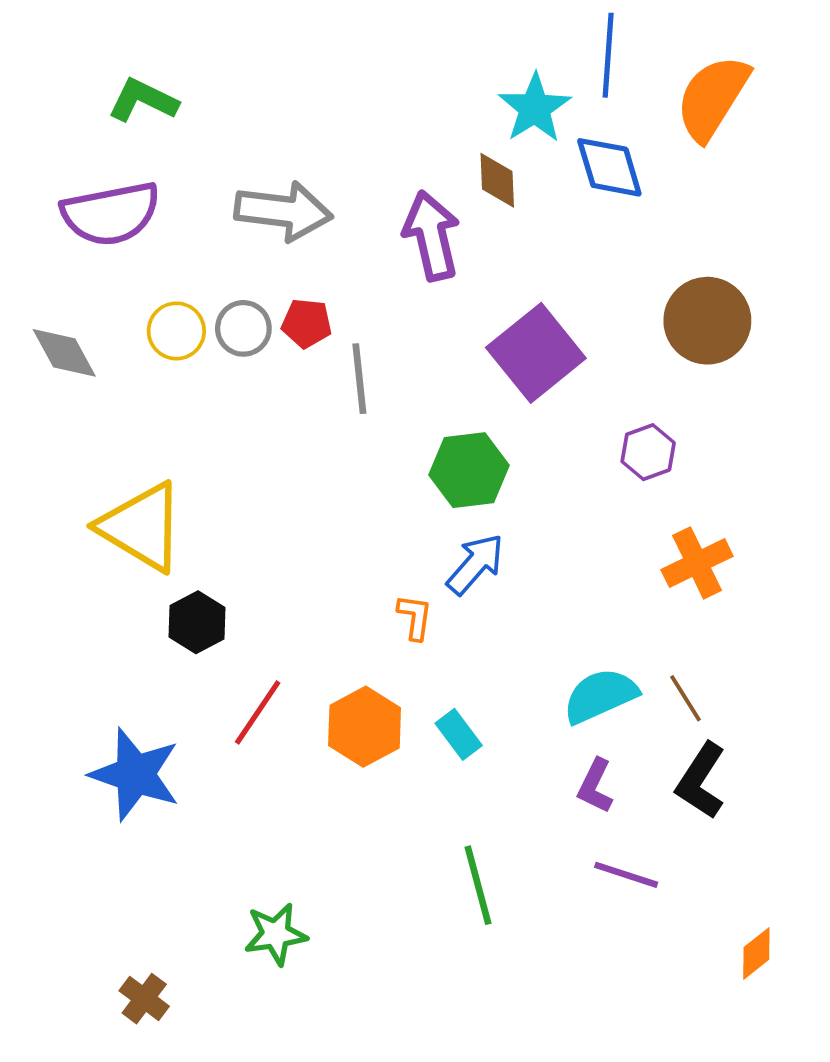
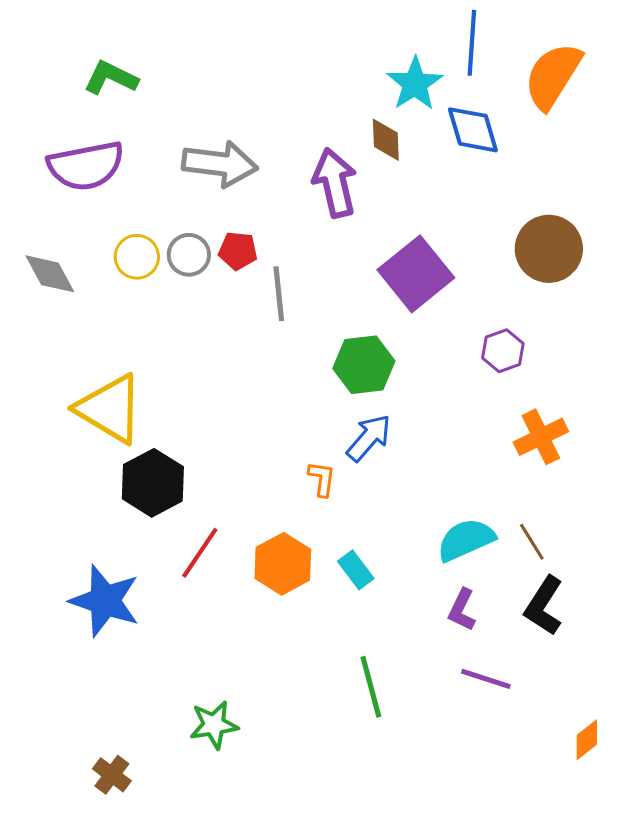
black hexagon: (197, 622) -> (153, 483), size x1.4

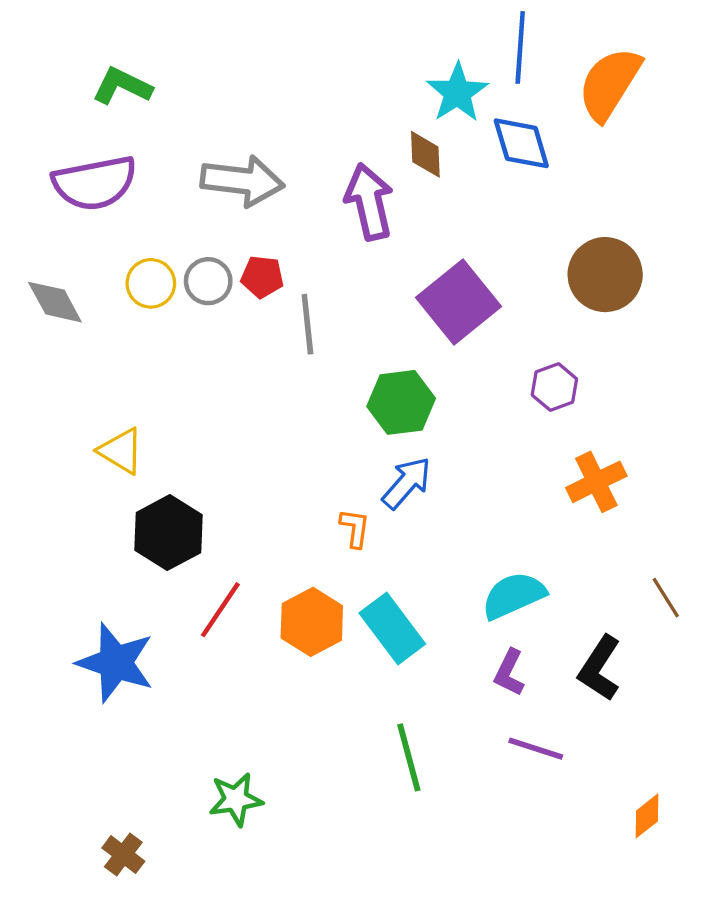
yellow triangle: (110, 409) -> (121, 451), size x0.6
brown line: (532, 542) -> (666, 598), moved
cyan rectangle: (356, 570) -> (392, 628), size x1.6

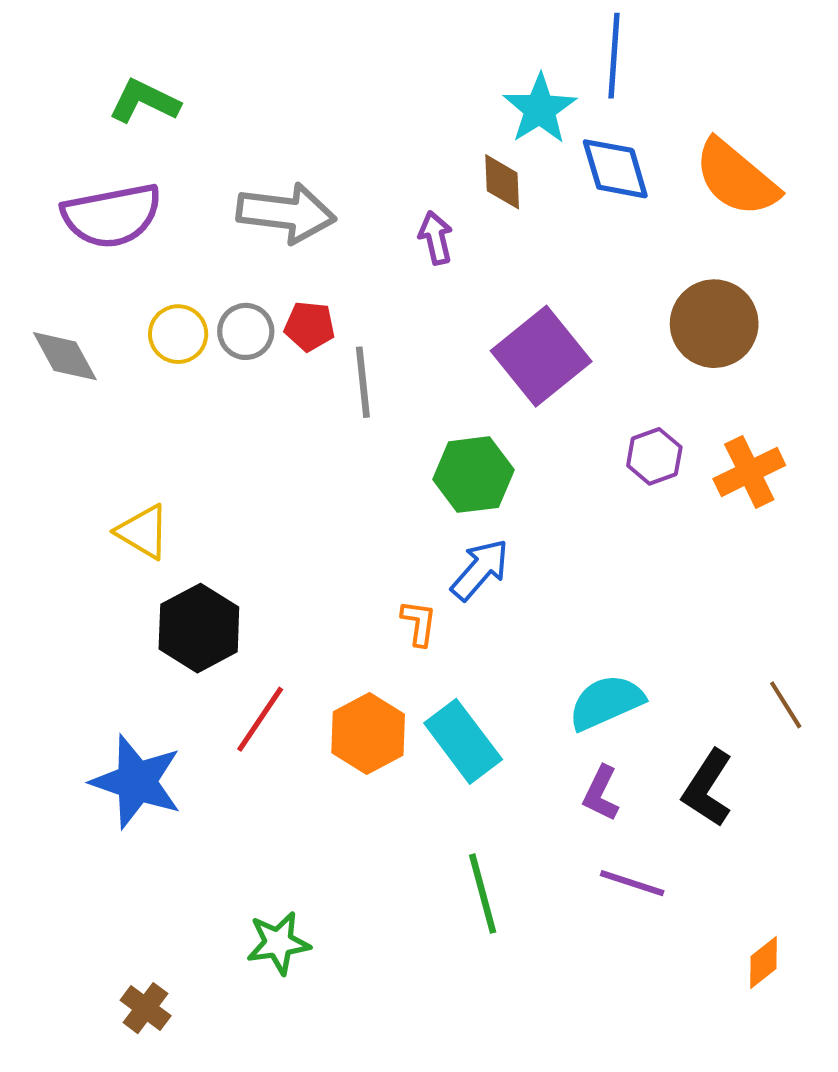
orange semicircle: (610, 84) -> (736, 178), moved, turned -82
purple arrow: (369, 202) -> (436, 238), size x0.6
orange cross: (596, 482) -> (749, 472), moved

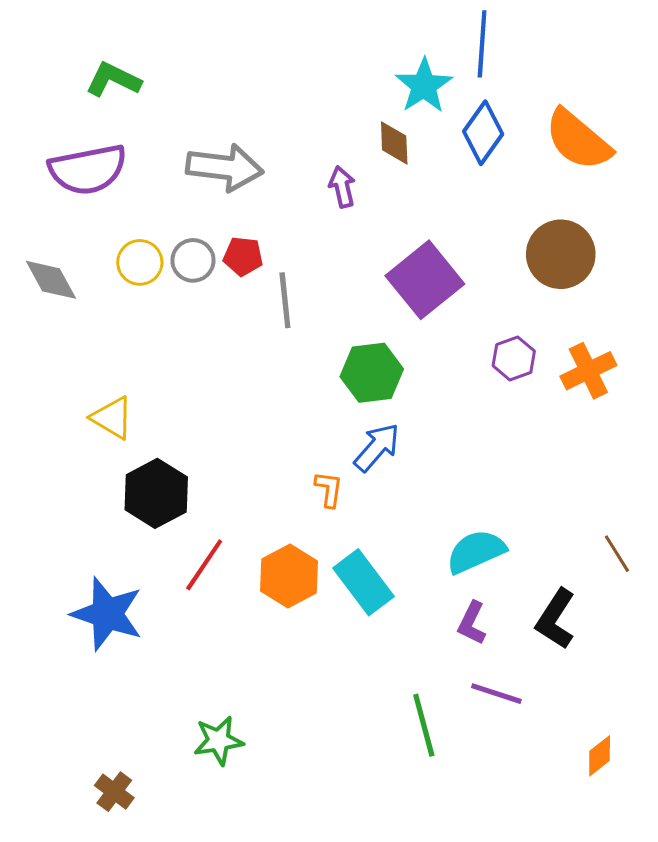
blue diamond: (615, 169) -> (483, 133), turned 52
green line: (483, 894) -> (424, 725), moved

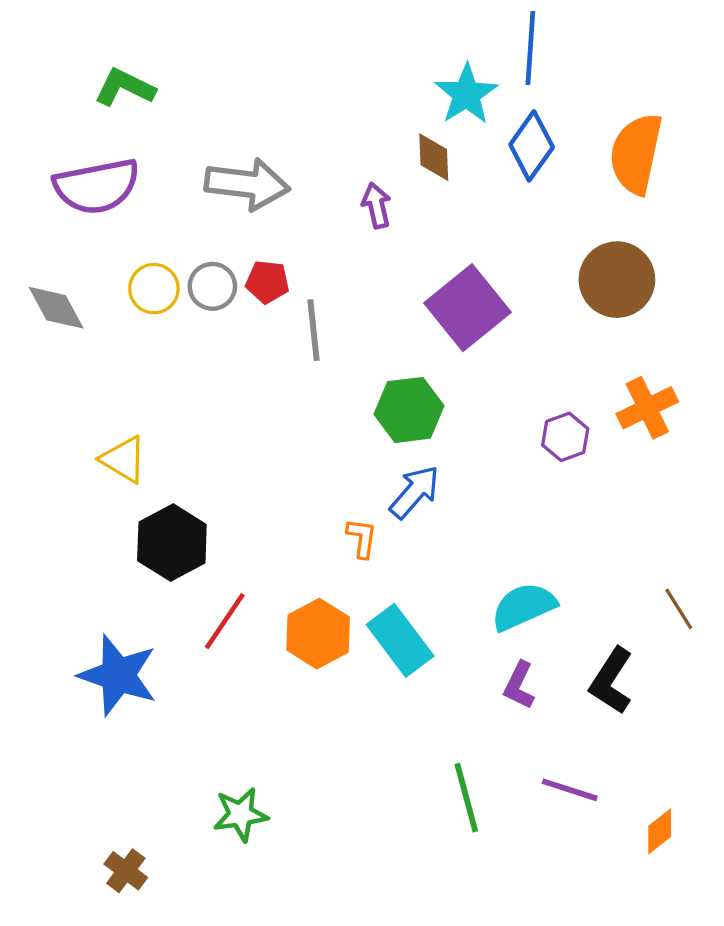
orange semicircle: (578, 140) -> (636, 154), turned 62
purple hexagon: (514, 358) -> (565, 437), moved
purple line: (496, 694) -> (570, 790), moved

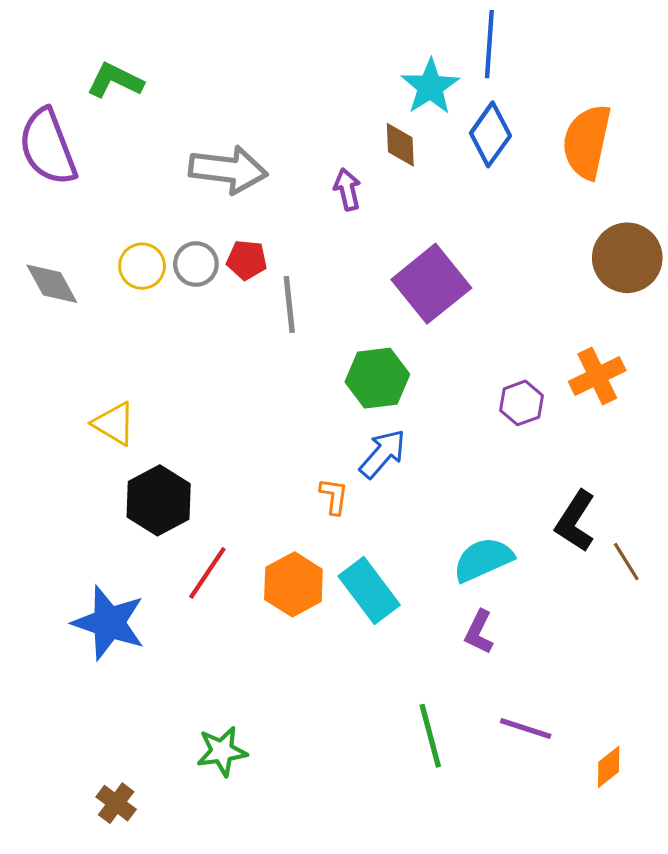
purple semicircle: (97, 186) -> (48, 147), moved, turned 80
brown circle: (617, 280) -> (627, 258), moved
black L-shape: (611, 681) -> (575, 521), moved

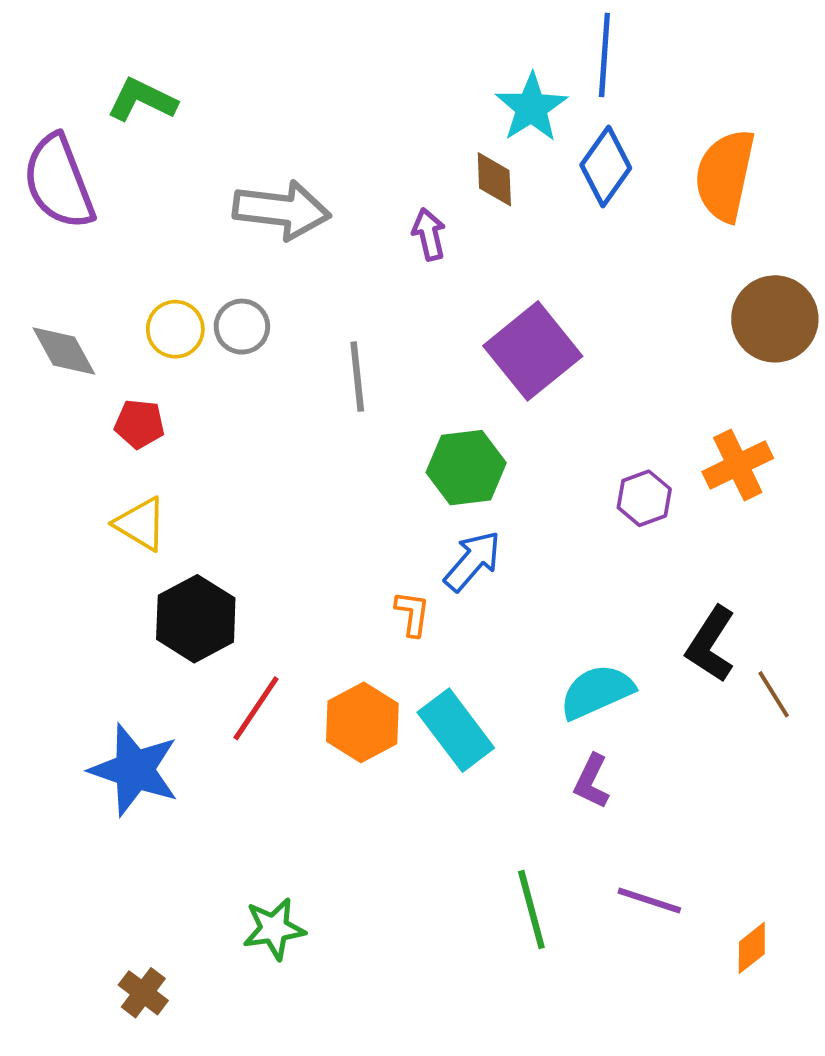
red pentagon: (247, 260) -> (139, 424), moved

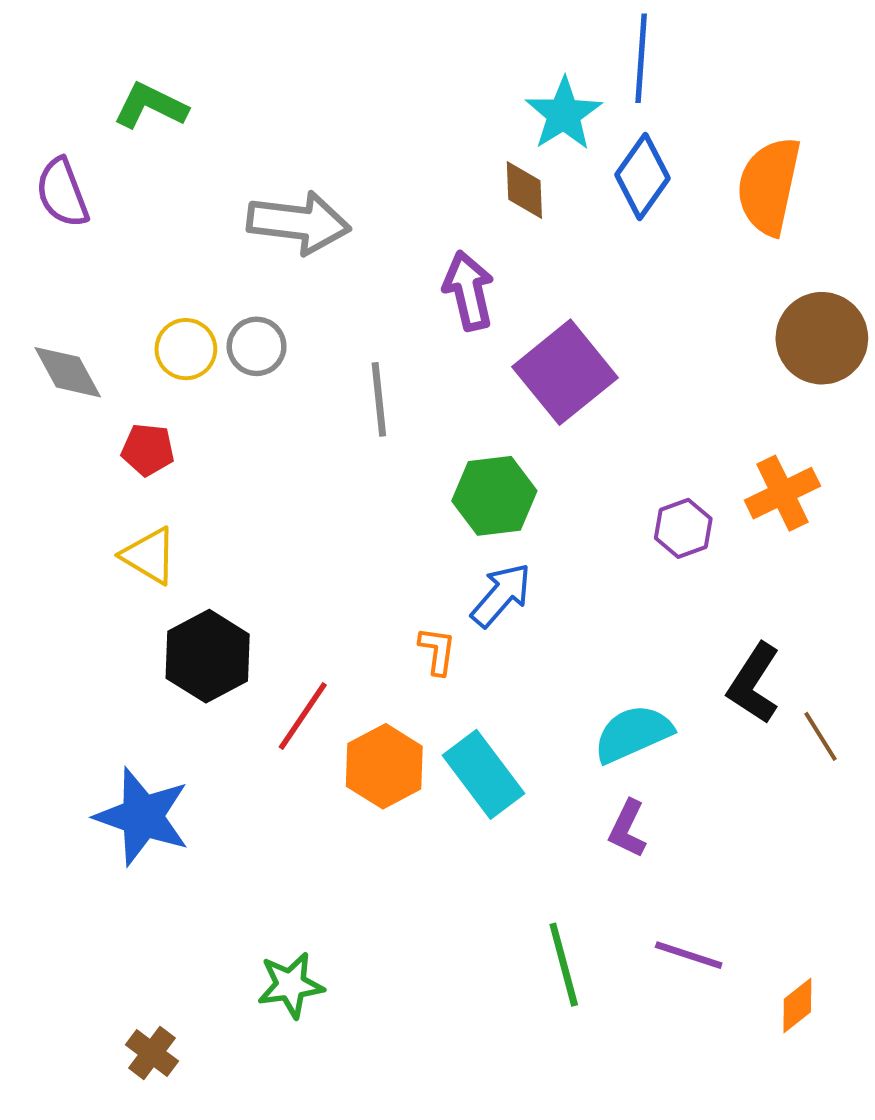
purple semicircle: (59, 182) -> (62, 193), size x0.7
purple arrow: (429, 234) -> (469, 291), moved, size x1.4
red line: (256, 708) -> (303, 716), moved

